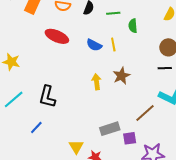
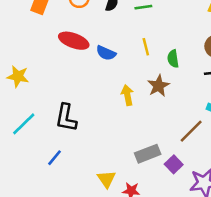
green semicircle: (133, 26) -> (173, 59), moved
blue semicircle: (94, 45) -> (106, 53), moved
purple square: (130, 138) -> (174, 164), turned -32

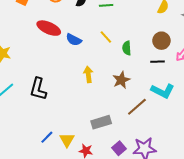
yellow line: (146, 47) -> (106, 37), turned -32
brown star: (159, 86) -> (121, 80), moved
blue line: (54, 158) -> (47, 137), moved
purple square: (174, 164) -> (119, 148), moved

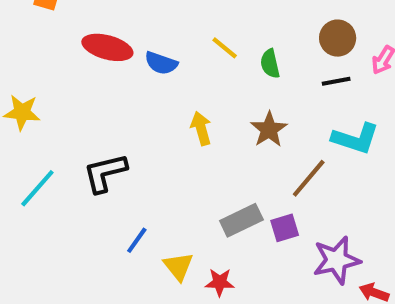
black L-shape: (38, 89) -> (105, 173), turned 70
blue line: (47, 137) -> (137, 240), moved
purple square: (119, 148) -> (285, 228), moved, turned 32

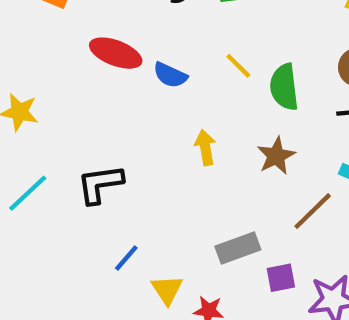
green semicircle: (270, 64) -> (284, 87), size x1.5
purple square: (285, 228) -> (281, 278), moved

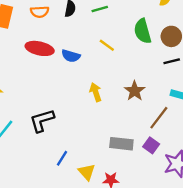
green semicircle: (284, 87) -> (143, 31), moved
gray rectangle: (238, 248) -> (121, 144), turned 35
purple square: (281, 278) -> (151, 145), moved, turned -35

